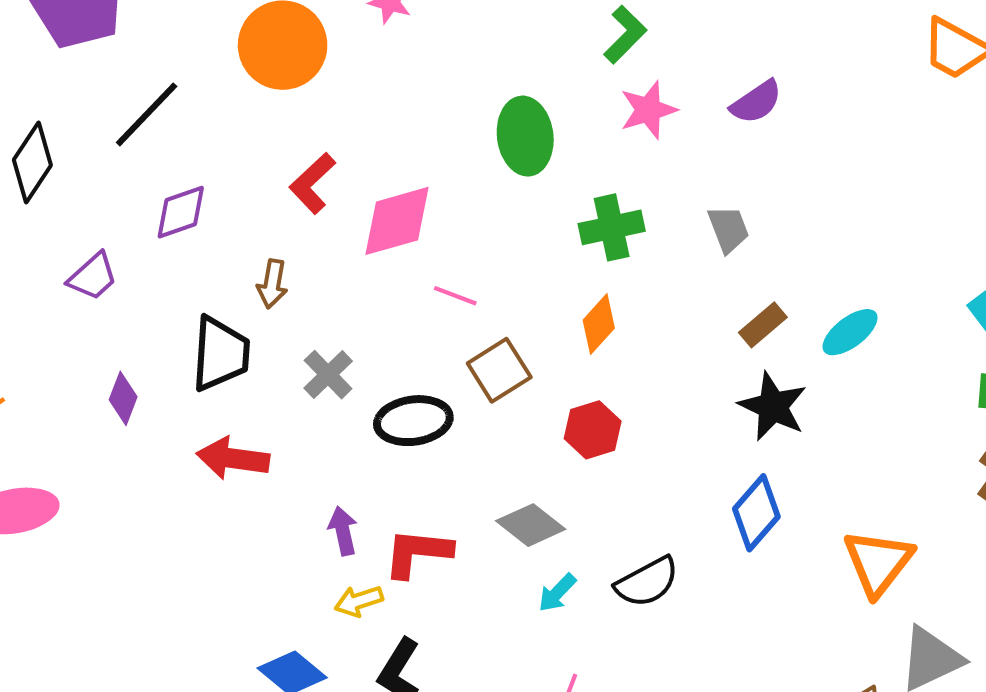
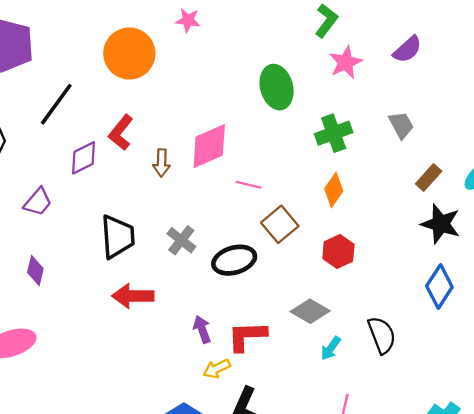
red L-shape: (313, 183) -> (121, 133), moved
brown arrow: (272, 284) -> (162, 163), moved
purple diamond: (123, 398) -> (35, 270), moved
black semicircle: (647, 582) -> (382, 335), turned -75

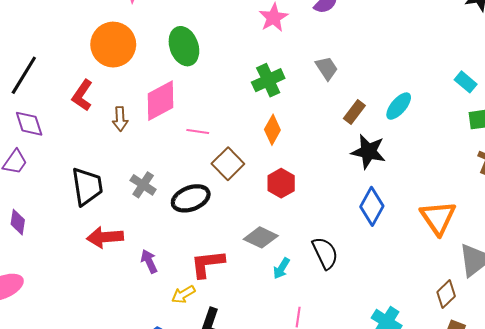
orange circle: (129, 53) -> (113, 45), moved
green ellipse: (277, 87) -> (184, 46), moved
purple diamond: (84, 158) -> (29, 124), moved, turned -76
purple arrow: (202, 329) -> (149, 261), moved

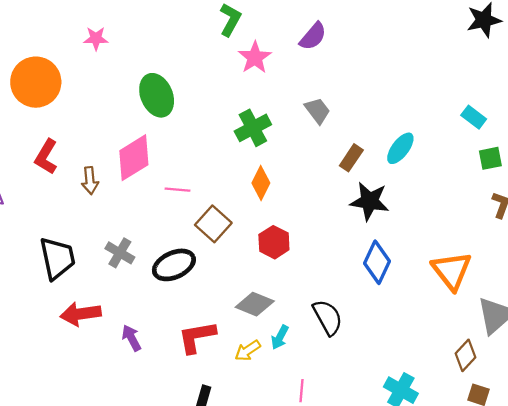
orange circle: (113, 45) -> (36, 82), moved
yellow arrow: (183, 294) -> (248, 351), moved

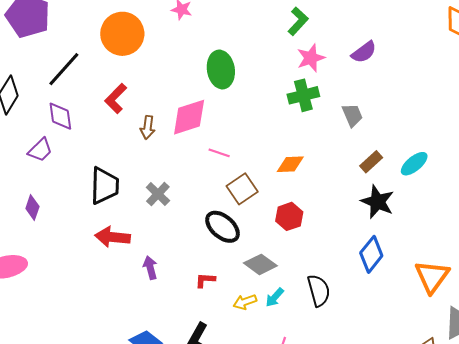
green cross: (253, 128) -> (303, 95), moved
orange diamond: (261, 183) -> (290, 164), turned 48
black ellipse: (174, 265) -> (223, 227), moved, turned 51
red L-shape: (197, 337) -> (205, 280), size x0.6

